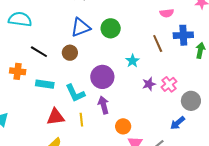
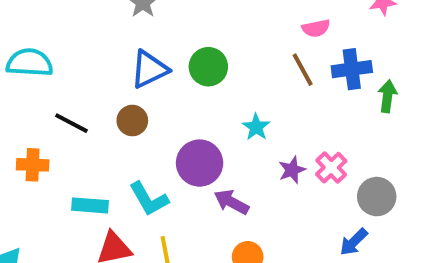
brown line: (158, 44) -> (303, 70), moved
cyan rectangle: (45, 84) -> (90, 205), moved
purple arrow: (103, 105) -> (231, 202), moved, turned -42

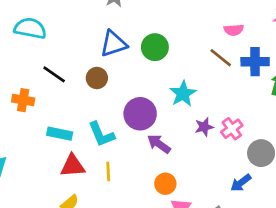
brown line: (303, 70) -> (221, 58), turned -30
cyan star: (256, 127) -> (183, 94), size x1.4

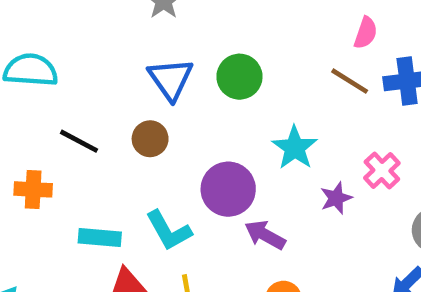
pink semicircle: (234, 30) -> (366, 33), turned -60
blue triangle: (113, 44) -> (171, 79), turned -40
pink cross: (232, 129) -> (382, 170), moved

